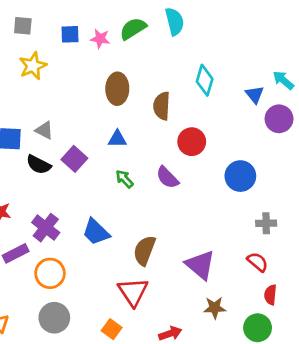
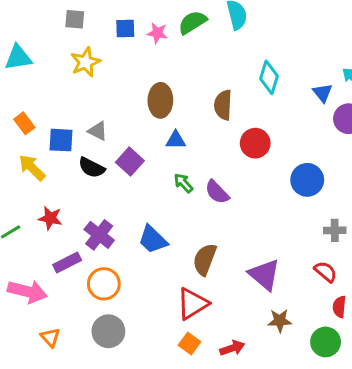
brown ellipse: (117, 89) -> (160, 100), moved
purple semicircle: (167, 177) -> (217, 192), moved
red triangle: (133, 292) -> (193, 304), turned 32
orange square: (112, 329) -> (189, 343), moved

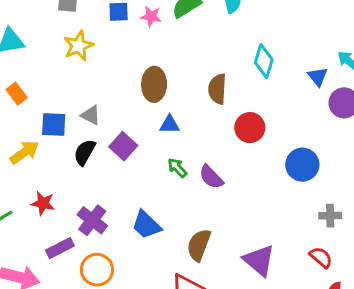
orange rectangle: (24, 123) -> (17, 94), moved
yellow arrow: (32, 168) -> (24, 152), turned 100
black semicircle: (92, 168) -> (85, 152), turned 92

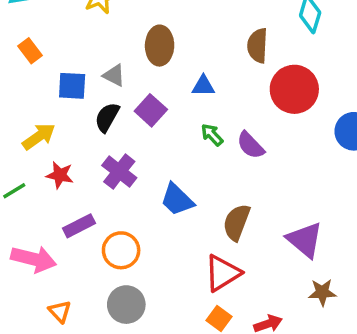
brown ellipse: (154, 84) -> (160, 46), moved
red circle: (250, 128) -> (294, 89), size x1.4
yellow arrow: (24, 152) -> (39, 137), moved
purple cross: (92, 220) -> (119, 172), moved

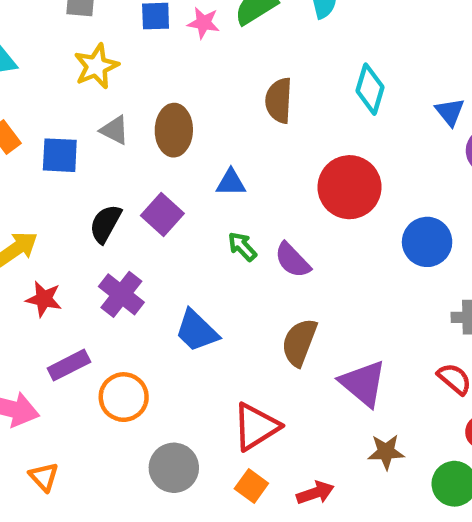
brown semicircle: (258, 46) -> (279, 100), moved
gray triangle: (114, 75) -> (115, 130), moved
blue square: (72, 86) -> (60, 155), moved
brown semicircle: (237, 222) -> (299, 342), moved
gray circle: (126, 305) -> (174, 468), moved

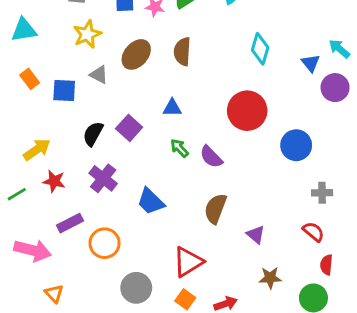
brown semicircle: (279, 100) -> (182, 52), moved
brown ellipse: (174, 130) -> (136, 54), moved, turned 40
purple triangle: (363, 383) -> (256, 235), size x0.6

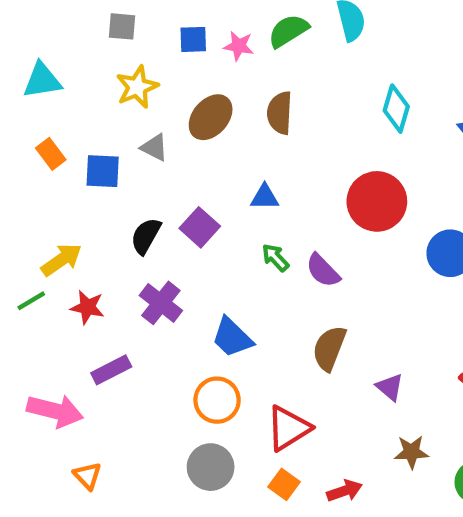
green line: (17, 194) -> (31, 301), moved
orange circle: (105, 243) -> (217, 400), moved

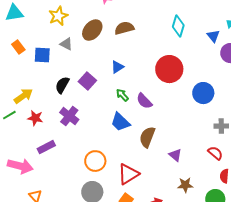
brown semicircle: (280, 113) -> (124, 28), turned 72
blue triangle: (265, 197) -> (117, 67), turned -32
blue trapezoid: (232, 337) -> (120, 122), moved

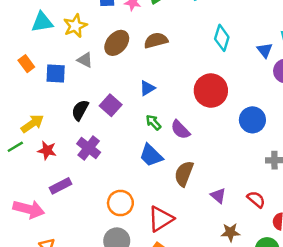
cyan triangle: (14, 13) -> (42, 22), moved
red semicircle: (215, 153) -> (256, 199), moved

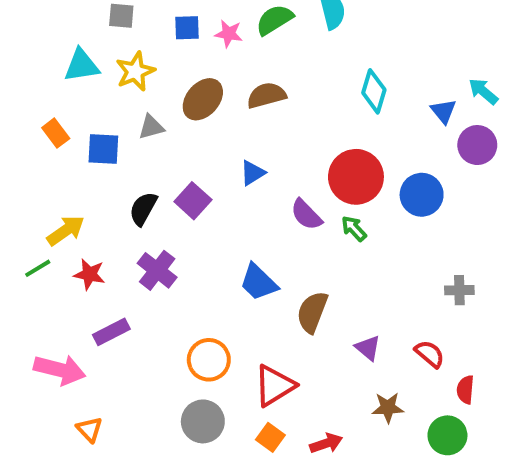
gray triangle: (85, 60) -> (151, 127), turned -42
blue circle: (252, 120) -> (422, 195), moved
green arrow: (153, 122) -> (354, 229), moved
purple semicircle: (180, 130) -> (306, 215), moved

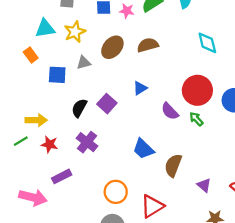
cyan diamond: (374, 91) -> (207, 43), turned -30
orange rectangle: (56, 133) -> (31, 55), moved
yellow arrow: (66, 231) -> (36, 120), turned 35

